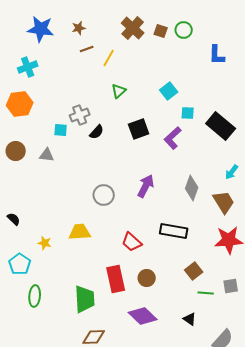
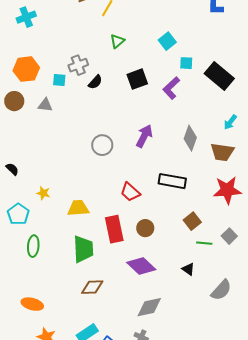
orange hexagon: (20, 104) -> (26, 69), moved
brown trapezoid: (224, 202) -> (222, 152), turned 130
yellow trapezoid: (80, 232) -> (78, 208), moved
gray square: (231, 286) -> (229, 236), turned -35

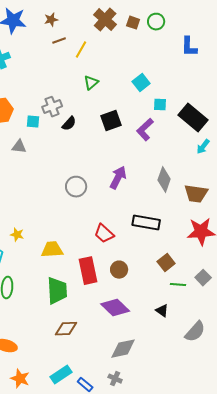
cyan arrow: (230, 122) -> (203, 147), moved

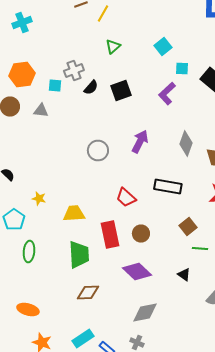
black square: (111, 121) -> (121, 90), moved

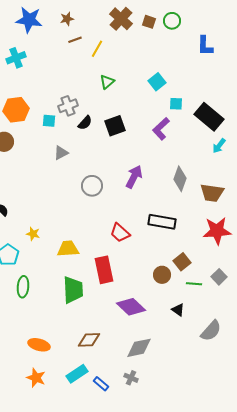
gray triangle: (41, 110) -> (61, 153), moved, turned -35
brown circle: (141, 234) -> (162, 275), moved
brown diamond: (88, 292) -> (89, 340), moved
orange ellipse: (28, 310) -> (39, 345), moved

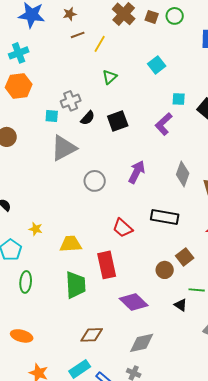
cyan square: (157, 82) -> (157, 65), moved
orange hexagon: (16, 110) -> (19, 86), moved
gray triangle: (61, 153) -> (64, 148), size x1.8
green line: (194, 284) -> (197, 290), moved
orange ellipse: (39, 345) -> (22, 336), moved

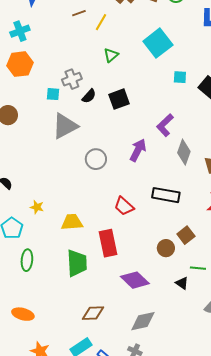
cyan square: (157, 65) -> (158, 43), size x1.6
purple L-shape: (164, 124) -> (165, 125), moved

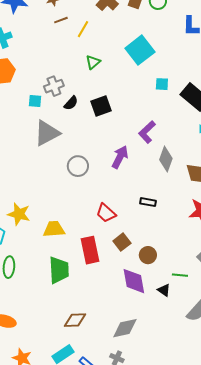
black rectangle: (166, 195) -> (148, 202), size x0.6
yellow star: (37, 207) -> (19, 214), size x1.6
brown square: (186, 235) -> (122, 242), moved
purple diamond: (135, 280) -> (134, 281), moved, turned 36

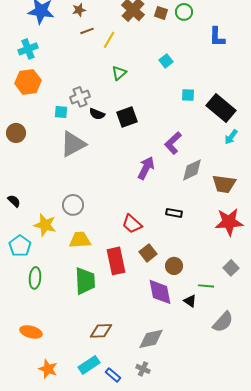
cyan square: (140, 50) -> (166, 61), size x0.5
black semicircle: (71, 103) -> (97, 114), turned 70
gray diamond: (166, 159) -> (192, 170), turned 45
gray circle: (78, 166) -> (73, 205), moved

